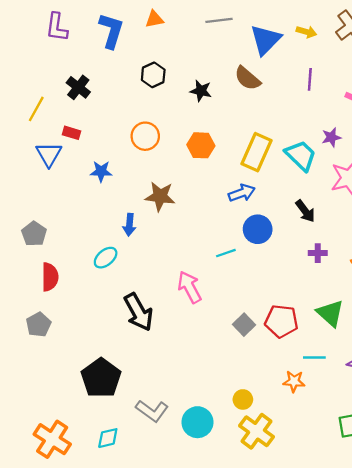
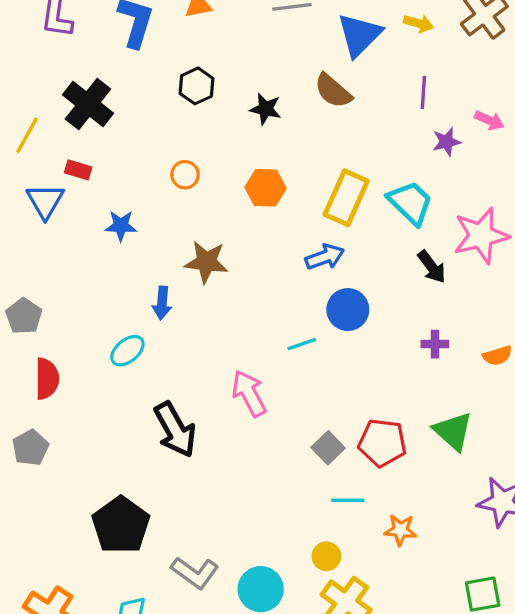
black cross: (78, 87) -> (88, 104), size x1.4
orange circle: (145, 136) -> (185, 175), size x0.7
purple star: (331, 137) -> (446, 142), moved
black arrow: (305, 211) -> (432, 267), moved
cyan line: (314, 357) -> (348, 500), moved

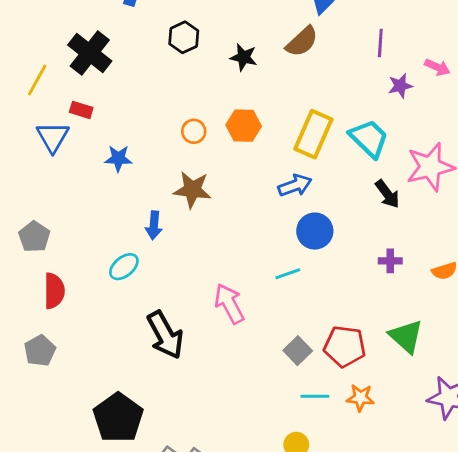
brown semicircle: (333, 91) -> (302, 42), turned -84
orange circle: (185, 175) -> (194, 131), moved
cyan line: (302, 344) -> (288, 274), moved
orange star: (400, 530) -> (360, 398), moved

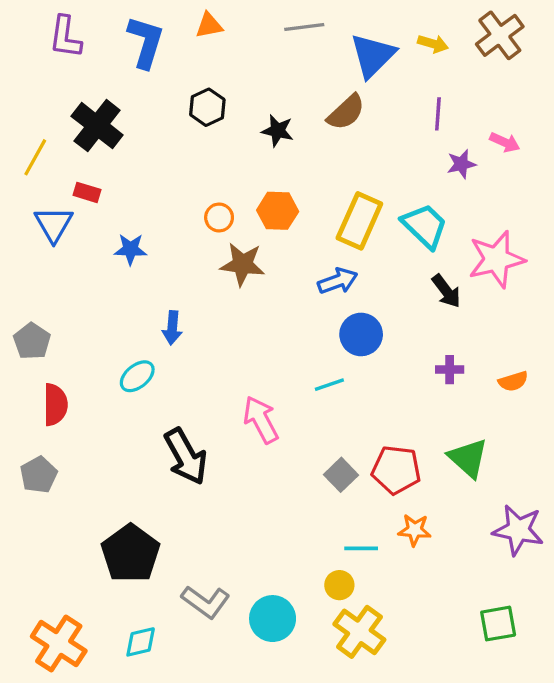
brown star: (192, 190) -> (242, 264), moved
cyan line: (315, 396) -> (361, 548), moved

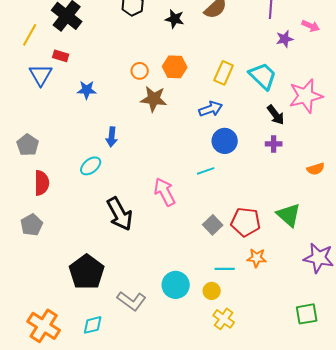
yellow rectangle: (359, 221) -> (224, 73), size x0.7
purple cross: (450, 370) -> (274, 144), moved
cyan circle: (273, 619) -> (176, 285), moved
yellow cross: (359, 632) -> (224, 319), size x0.7

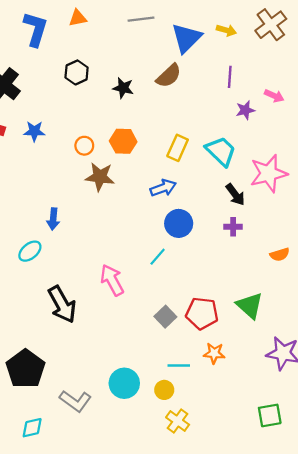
blue star: (87, 90) -> (34, 131), moved
cyan line: (206, 171) -> (158, 257), turned -30

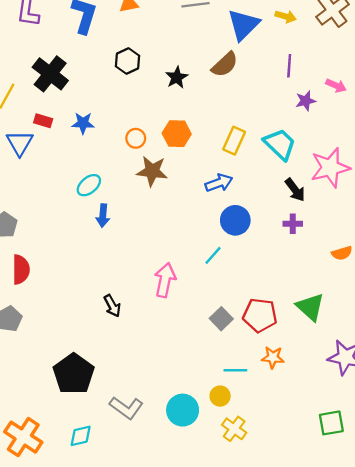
black star: (123, 88) -> (177, 77), turned 30
cyan ellipse: (30, 251) -> (89, 185), moved
pink arrow: (112, 280) -> (165, 280), turned 40
black arrow: (62, 304) -> (112, 306), size x0.6
cyan circle: (124, 383) -> (183, 410), moved

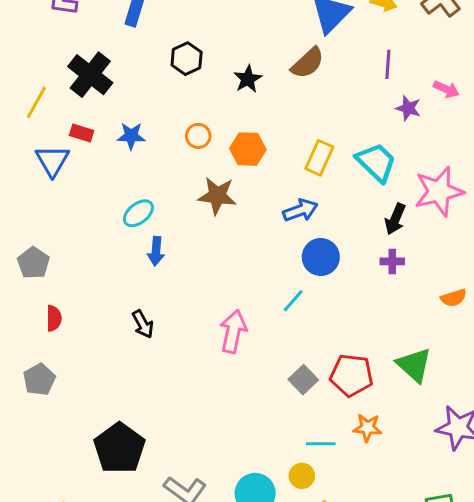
purple star: (306, 101) -> (408, 108), turned 30
orange circle: (136, 138) -> (198, 136), moved
black arrow: (295, 190) -> (395, 219), turned 60
red semicircle: (21, 270) -> (54, 318), size x0.7
black arrow: (112, 306) -> (143, 324), moved

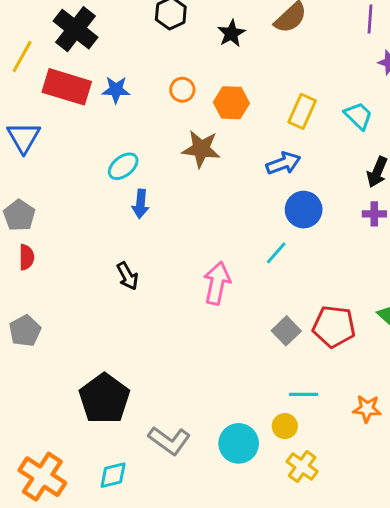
red rectangle: (82, 133) -> (67, 87), size x2.0
blue triangle: (52, 161) -> (24, 137), moved
cyan trapezoid: (376, 162) -> (358, 116), size x0.7
red semicircle: (54, 318) -> (26, 257), moved
orange star: (367, 428) -> (367, 409), moved

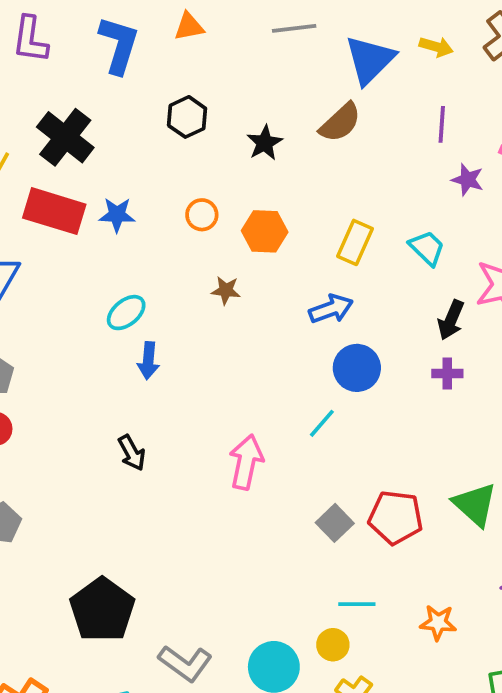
brown star: (201, 149) -> (226, 290), size x0.6

